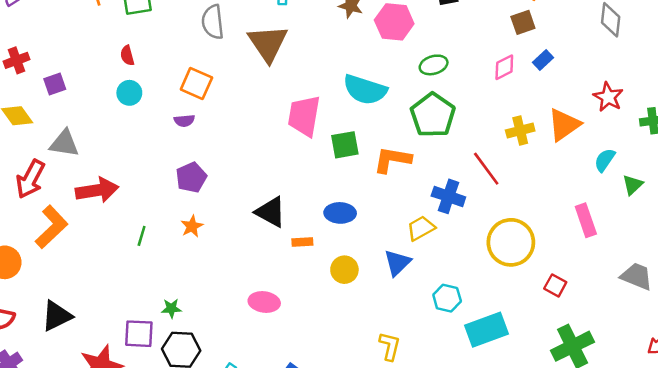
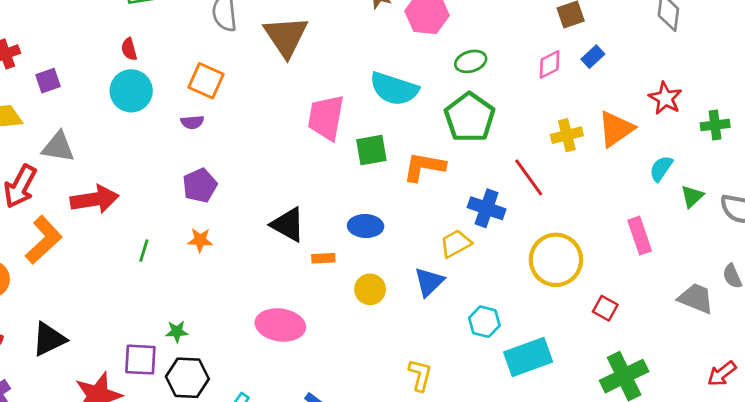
cyan circle: (129, 93) -> (131, 91), size x1.5
orange star: (192, 226) -> (200, 240), turned 30
pink ellipse: (264, 302) -> (280, 325), size x1.4

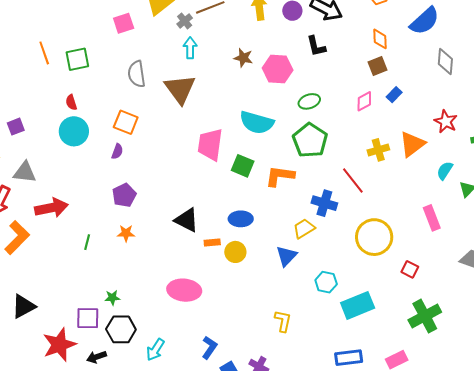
purple semicircle: (192, 122) -> (117, 151), turned -63
green square: (371, 150) -> (243, 166), turned 35
yellow circle: (370, 289) -> (235, 252), moved

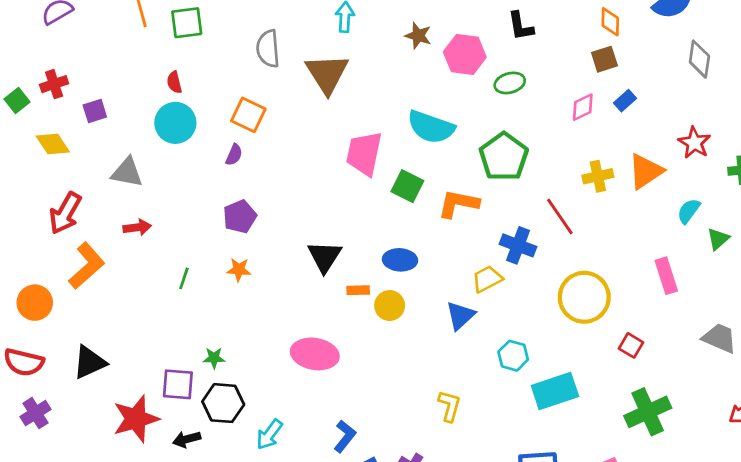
green ellipse: (309, 101) -> (510, 83), moved
gray triangle: (25, 172) -> (127, 172), moved
red arrow: (51, 208) -> (137, 227), size x0.6
black triangle: (187, 220) -> (325, 257), turned 32

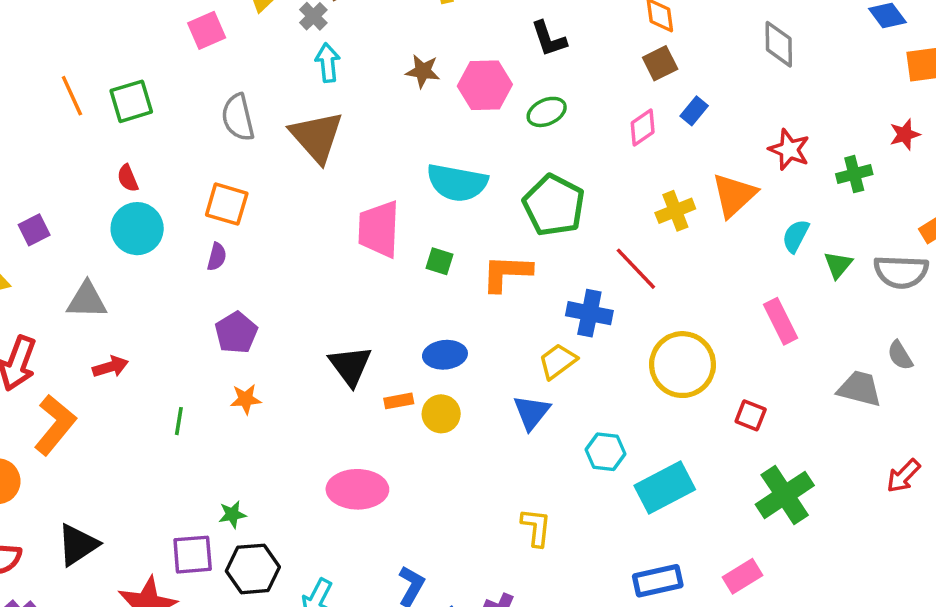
green square: (407, 186) -> (439, 261), size x0.7

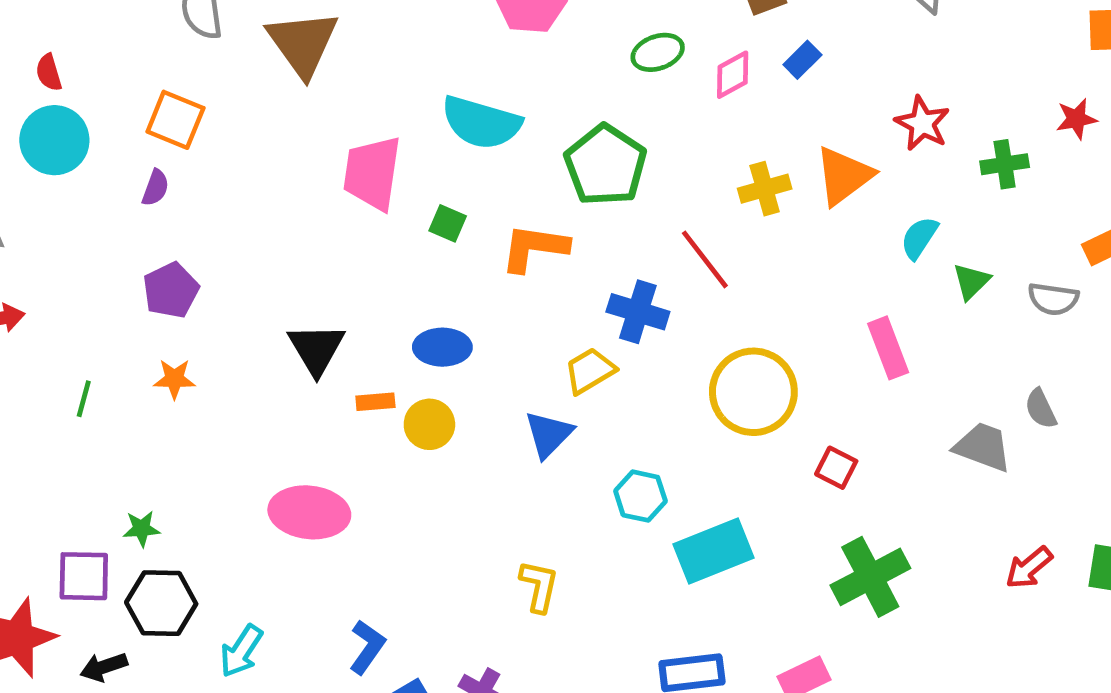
green ellipse: (547, 112) -> (658, 52), moved
gray semicircle: (901, 272) -> (1053, 299), size x0.7

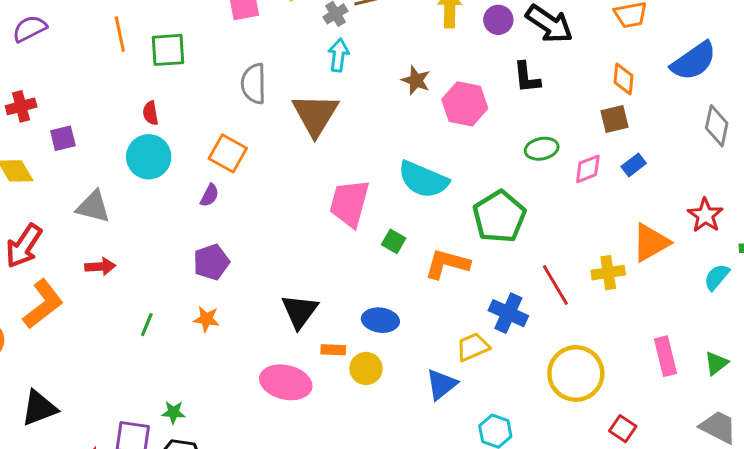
yellow cross: (765, 189) -> (608, 273), moved
cyan semicircle: (919, 238) -> (717, 277), moved
green triangle: (971, 281) -> (716, 363), moved
pink ellipse: (309, 512) -> (286, 382), moved

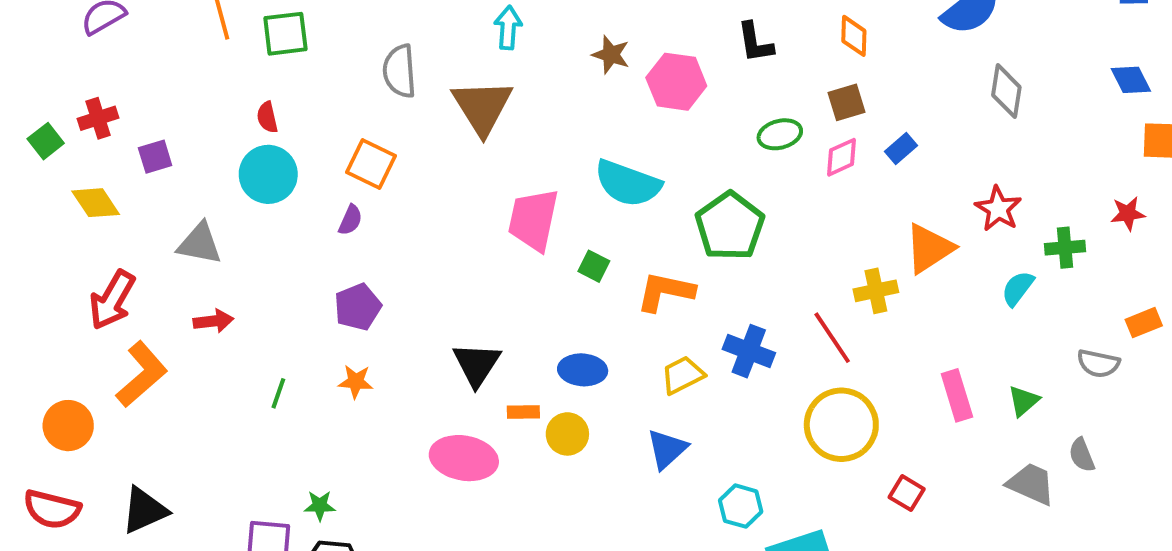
orange diamond: (623, 79) -> (854, 36), moved
brown square: (615, 119) -> (846, 102), moved
red line: (555, 285) -> (832, 338), moved
yellow trapezoid: (473, 347) -> (683, 375), moved

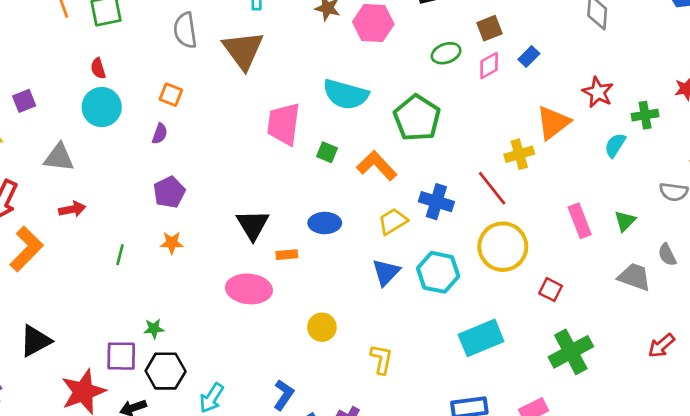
orange square: (371, 164) -> (171, 95), size x0.7
orange L-shape: (665, 292) -> (377, 166), turned 39
yellow circle: (567, 434) -> (322, 327), moved
cyan hexagon: (741, 506) -> (438, 272), moved, size x1.4

